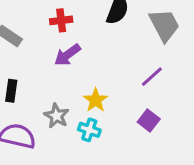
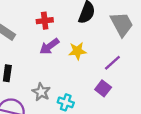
yellow star: (96, 100) -> (77, 51), moved, turned 30
purple square: (149, 120) -> (103, 88), moved

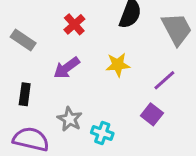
red cross: (45, 21) -> (74, 24), turned -35
purple arrow: (49, 46) -> (67, 68), moved

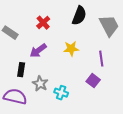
purple line: (164, 80) -> (101, 59), turned -56
black rectangle: (25, 94) -> (21, 70), moved

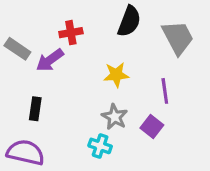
red cross: (43, 23) -> (71, 33), turned 32
purple arrow: (38, 51) -> (50, 60), moved
gray star: (40, 84) -> (115, 117), moved

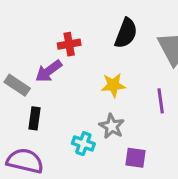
gray rectangle: (17, 49) -> (17, 85), moved
purple square: (152, 127) -> (135, 158), moved, turned -30
cyan cross: (100, 146) -> (83, 144), moved

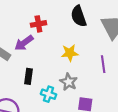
black semicircle: (126, 33) -> (79, 16), turned 140
black rectangle: (34, 118) -> (28, 76), moved

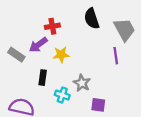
yellow star: (70, 53) -> (61, 55), moved
purple line: (103, 64) -> (116, 56), moved

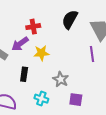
black semicircle: (92, 19) -> (70, 19), turned 48
cyan cross: (62, 95) -> (41, 99), moved

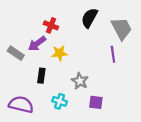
red cross: (33, 27) -> (51, 25), turned 32

